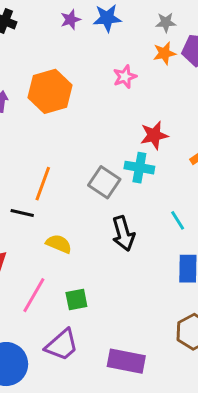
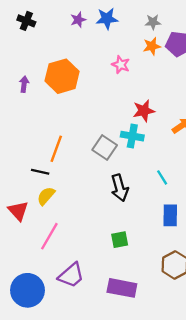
pink star: (125, 77) -> (121, 65), turned -30
yellow semicircle: (59, 244) -> (46, 196), moved, turned -72
green square: (76, 300) -> (120, 240), moved

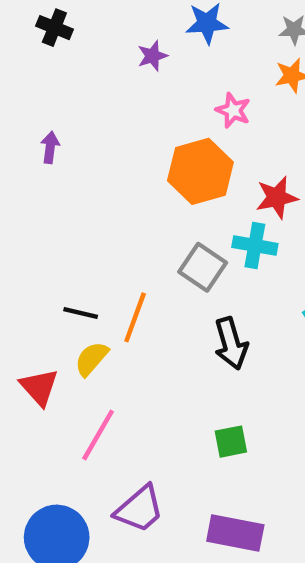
purple star: (78, 20) -> (152, 56), moved
orange hexagon: (62, 76) -> (200, 171), moved
orange line: (56, 149) -> (135, 317), moved

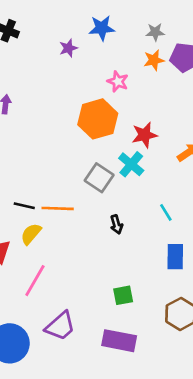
cyan cross: (255, 245) -> (131, 164), turned 30
orange line: (135, 317) -> (58, 208), turned 72
black arrow: (231, 343) -> (116, 224), size x0.6
green square: (231, 442) -> (123, 295), moved

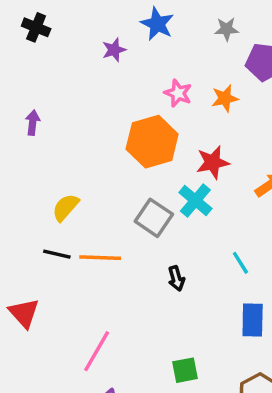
blue star: (102, 28) -> (157, 24), turned 30
orange star: (154, 60) -> (225, 98), moved
yellow semicircle: (31, 234) -> (66, 207), moved
pink line: (35, 281) -> (97, 351), moved

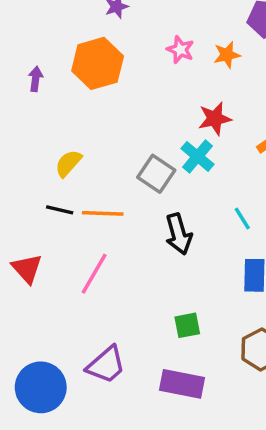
orange hexagon: (152, 142) -> (98, 63), moved
black arrow: (176, 278) -> (179, 234), size x1.6
pink line: (97, 351) -> (94, 274), moved

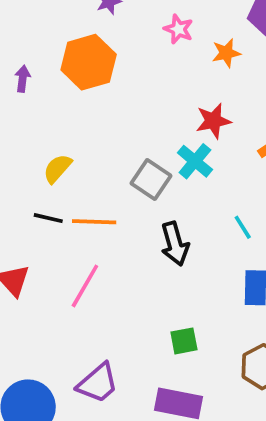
pink star: (180, 50) -> (178, 29), moved

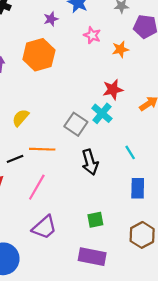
black line: (48, 218) -> (15, 159), moved, turned -35
purple trapezoid: (98, 383) -> (44, 227), moved

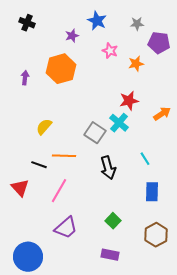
black line: (15, 159) -> (39, 165), turned 42
green square: (95, 220) -> (113, 221), turned -35
purple rectangle: (92, 257) -> (110, 255), size x0.7

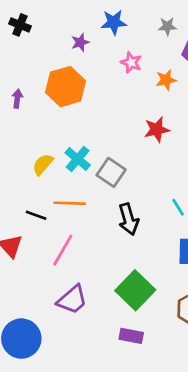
blue star: (97, 21) -> (114, 22), turned -30
cyan cross: (119, 123) -> (78, 159), moved
green square: (113, 221) -> (135, 290), size x1.8

